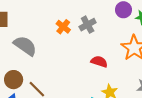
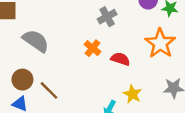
orange cross: (63, 27) -> (93, 48), moved

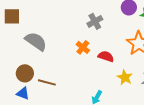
brown line: (49, 90) -> (47, 82), turned -30
yellow star: (132, 94) -> (125, 77), moved

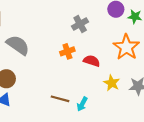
orange cross: (83, 47) -> (67, 51), turned 32
brown line: (47, 82) -> (60, 99), moved

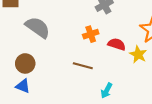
yellow star: (112, 83) -> (138, 54), moved
brown line: (60, 99) -> (83, 66), moved

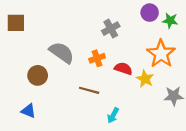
gray semicircle: (38, 27) -> (62, 53), moved
brown circle: (25, 63) -> (38, 75), moved

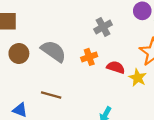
brown circle: (38, 75) -> (19, 53), moved
brown line: (89, 90) -> (51, 95), moved

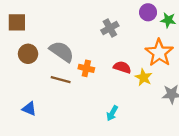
orange cross: (89, 57) -> (86, 68), moved, turned 32
brown line: (51, 95) -> (61, 80), moved

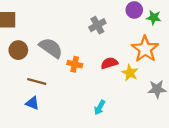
red semicircle: (122, 67) -> (109, 63), turned -35
brown line: (61, 80) -> (37, 81), moved
blue triangle: (29, 109) -> (32, 103), moved

